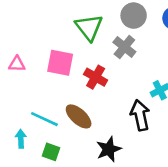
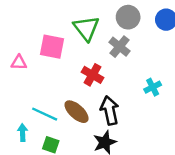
pink square: (60, 63) -> (52, 47), moved
black arrow: (140, 115) -> (110, 110), moved

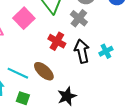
pink square: (52, 47) -> (24, 18), turned 35
black arrow: (110, 110) -> (82, 51), moved

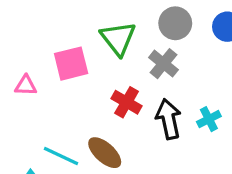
pink square: (24, 18) -> (71, 64), turned 30

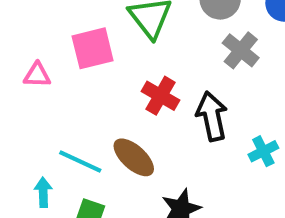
gray cross: (163, 64) -> (241, 50), moved
cyan cross: (209, 119) -> (263, 151), moved

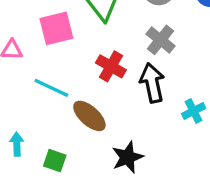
gray cross: (241, 50) -> (160, 40), moved
cyan line: (80, 161) -> (51, 88), moved

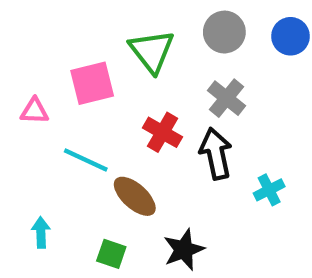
green square: (55, 161) -> (111, 254), moved

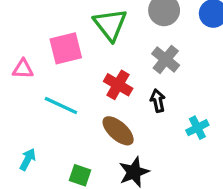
black arrow: (216, 154) -> (158, 101), size x0.6
brown ellipse: (135, 196) -> (118, 131), moved
cyan arrow: (41, 233) -> (28, 159), turned 30

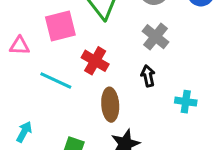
red cross: (118, 85) -> (95, 61), moved
cyan cross: (197, 128) -> (186, 102), turned 35
brown ellipse: (118, 131) -> (110, 105), turned 44

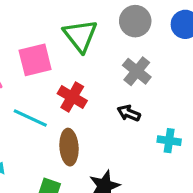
black arrow: (148, 76) -> (129, 113), turned -55
brown ellipse: (110, 105) -> (69, 147), moved

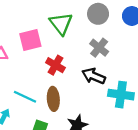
black arrow: (129, 113) -> (94, 76), size x1.5
cyan line: (30, 118) -> (25, 97), moved
cyan cross: (169, 141) -> (121, 95), size x1.6

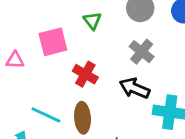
green triangle: (61, 24) -> (92, 21), size x0.6

